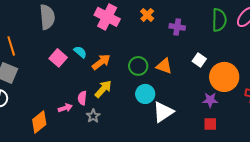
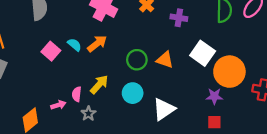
white square: (199, 60) -> (203, 53), size x1.6
orange arrow: (101, 62) -> (97, 44), moved
cyan circle: (145, 94) -> (133, 93), moved

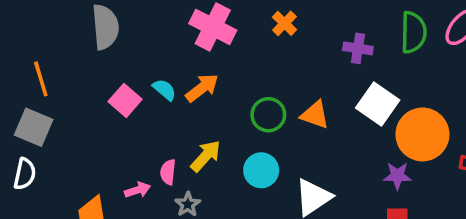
purple cross: (179, 18) -> (358, 48), moved

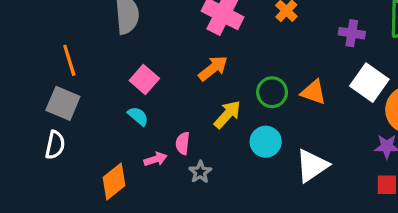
cyan semicircle: (164, 90) -> (138, 116), moved
yellow arrow: (206, 156) -> (227, 115), moved

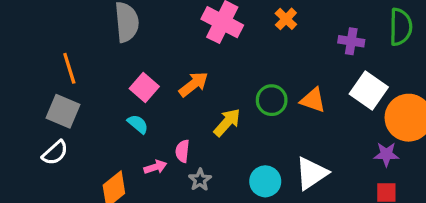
orange arrow: (213, 68) -> (194, 84), moved
cyan circle: (266, 142) -> (265, 181), moved
white semicircle: (55, 145) -> (55, 153), turned 36

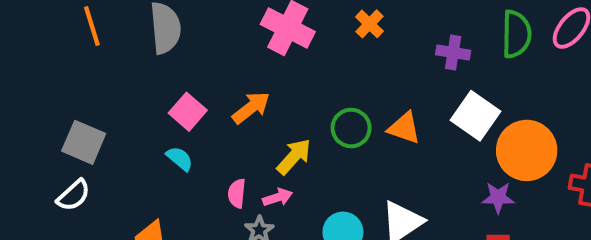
orange line: (69, 68) -> (92, 26), moved
pink arrow: (155, 167) -> (278, 197), moved

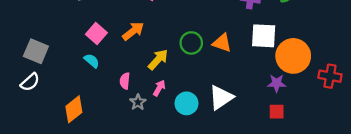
white square: (476, 116) -> (264, 36), turned -32
pink arrow: (278, 197) -> (159, 88), moved, turned -42

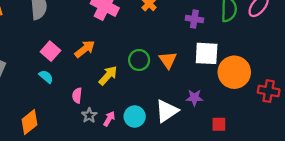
orange triangle: (222, 43) -> (168, 60), turned 36
purple star: (277, 83) -> (194, 98), moved
pink arrow: (159, 88) -> (109, 119), moved

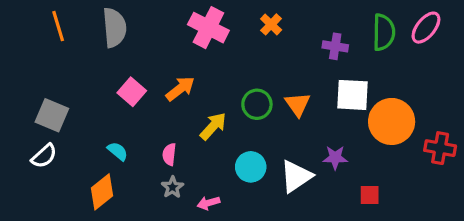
cyan semicircle: (46, 77) -> (118, 151), moved
gray star: (89, 115) -> (172, 187), moved
cyan circle: (135, 116) -> (251, 167), moved
pink arrow: (109, 119) -> (208, 203), moved, turned -136

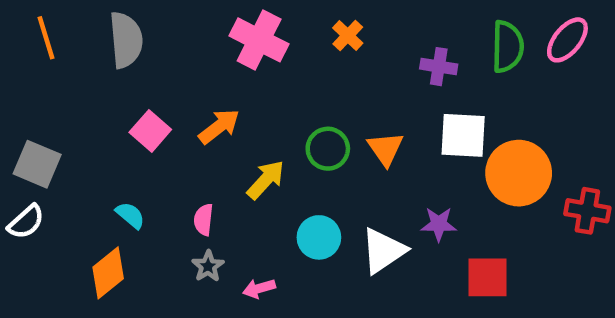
red square: (370, 195) -> (488, 277), size x1.5

